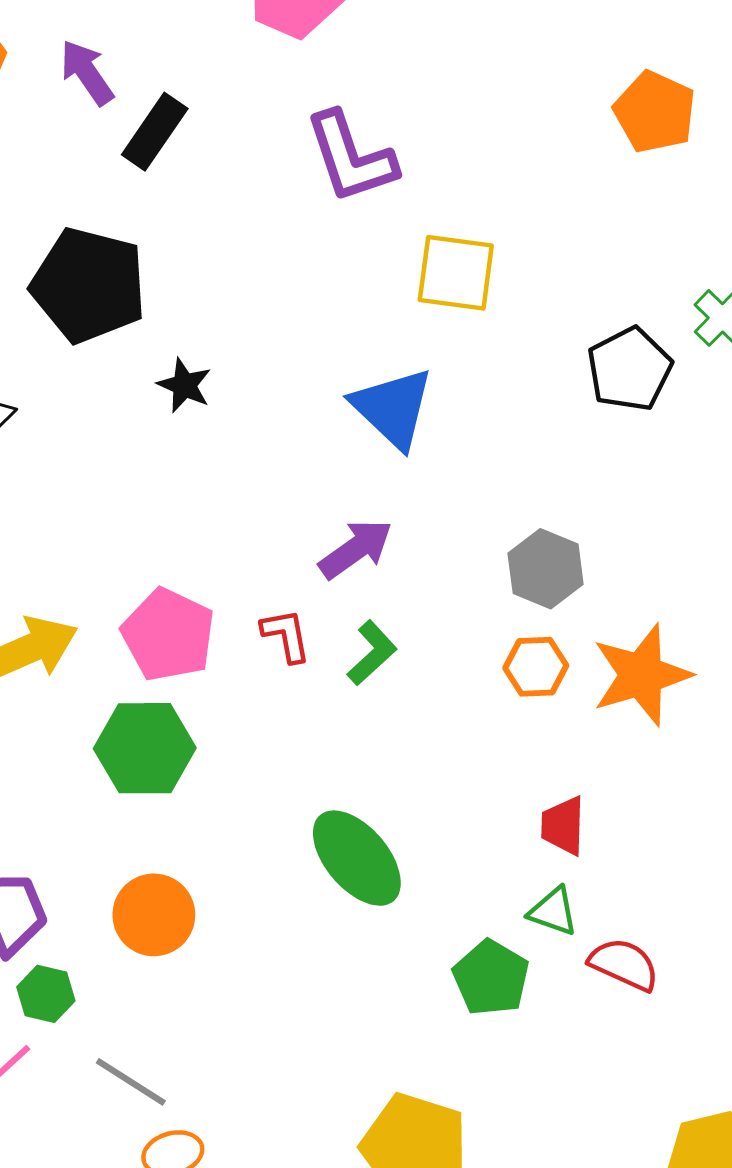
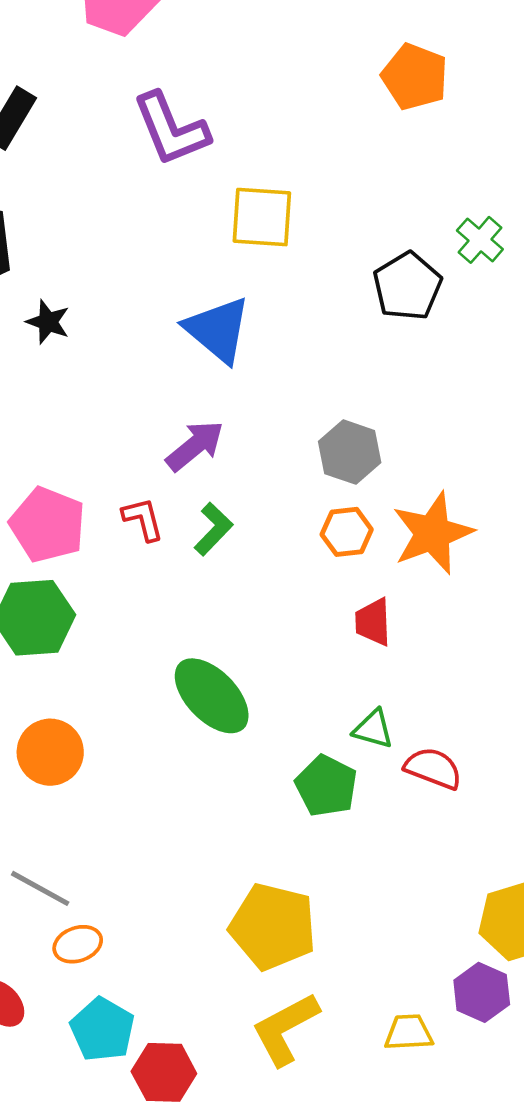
red trapezoid: (563, 826) -> (373, 622), moved

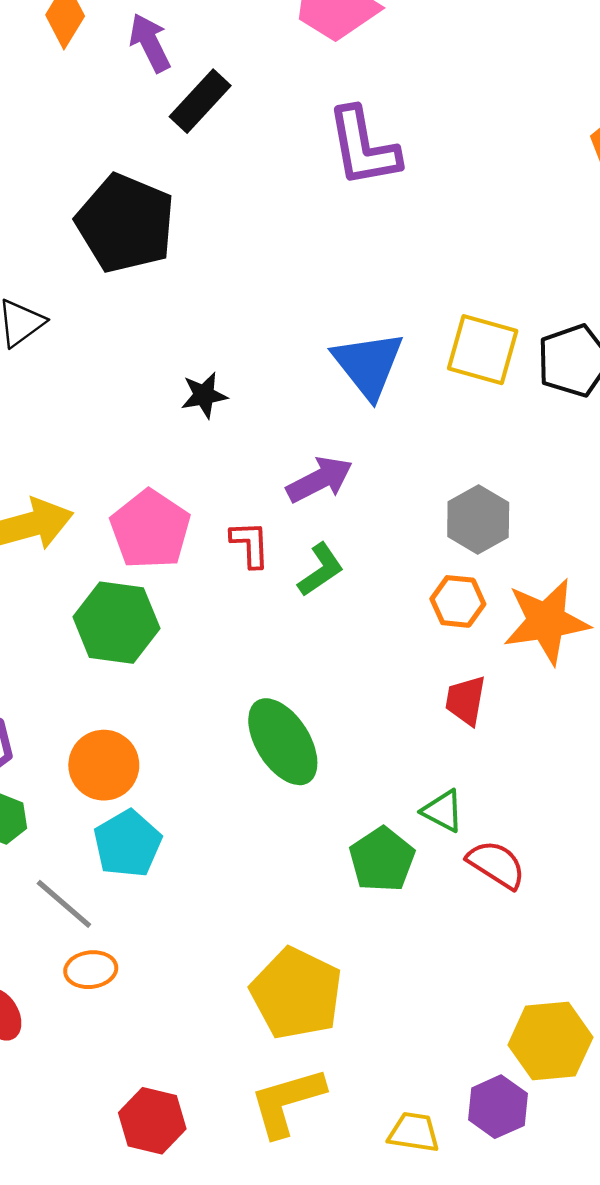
yellow square: (262, 217) -> (483, 350), moved
black star: (48, 322) -> (204, 395), moved, turned 30
cyan pentagon: (102, 1030) -> (128, 844), moved

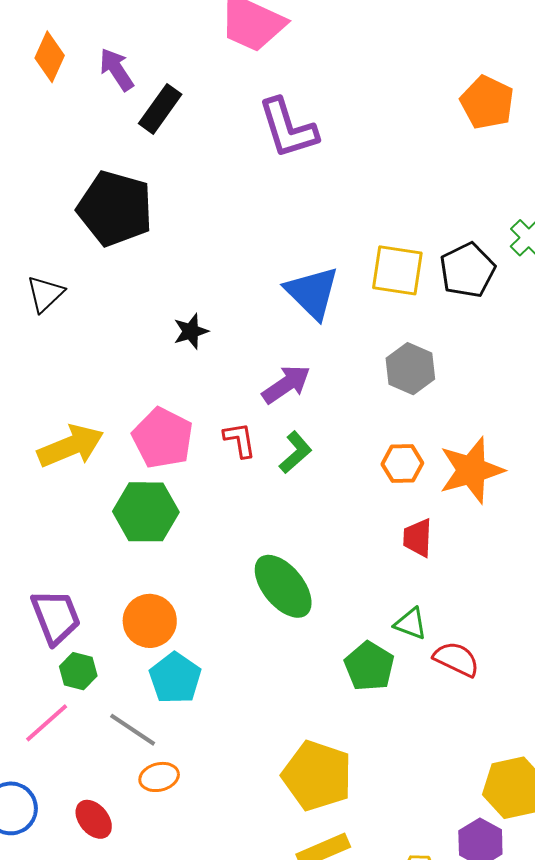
gray hexagon: (478, 520) -> (410, 369), moved

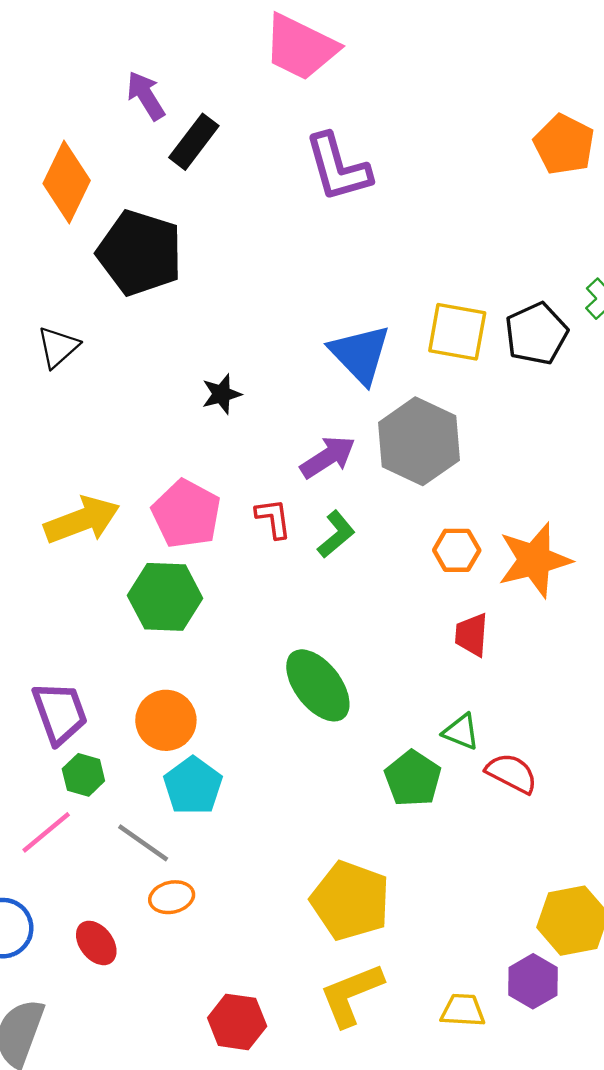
orange diamond: (50, 57) -> (67, 182), moved, size x1.4
gray hexagon: (410, 369) -> (419, 441), moved, size x1.5

